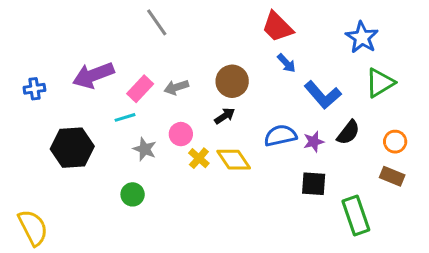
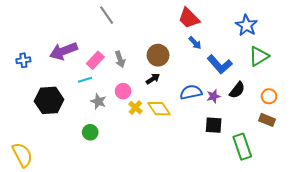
gray arrow: (176, 87) -> (120, 59), turned -91

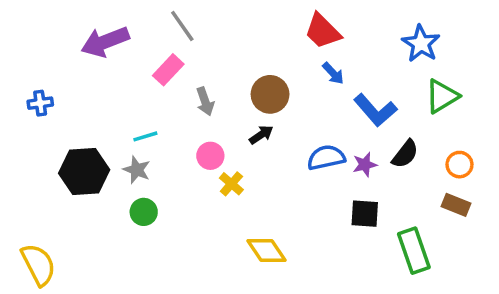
purple arrow: (63, 51) -> (105, 42), moved
pink rectangle: (95, 60) -> (168, 70), moved
gray star: (98, 101) -> (137, 170), moved
yellow diamond: (159, 109) -> (267, 251), moved
green circle: (90, 132) -> (144, 212), moved

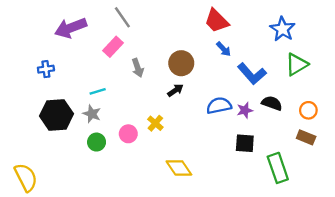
blue cross: (40, 103) -> (46, 69), moved
black semicircle: (405, 154) -> (272, 103), turned -108
pink circle: (210, 156) -> (128, 134), moved

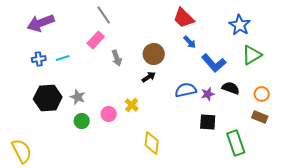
purple arrow: (71, 28) -> (41, 23), moved
cyan line: (98, 91) -> (63, 58), moved
yellow diamond: (179, 168) -> (152, 143), turned 40

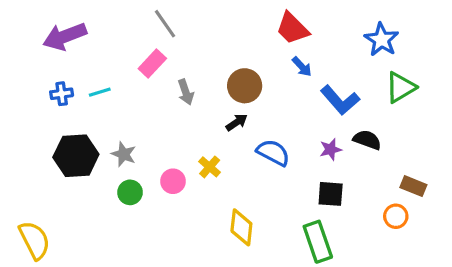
blue semicircle: (186, 90) -> (273, 153), moved, turned 40
orange circle: (262, 94) -> (396, 216), moved
green rectangle: (236, 143) -> (318, 242), moved

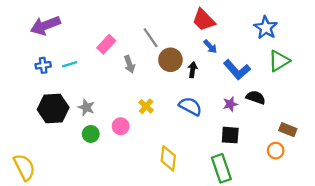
gray line: (165, 24) -> (151, 38), moved
black arrow: (237, 122) -> (193, 70), moved, turned -48
yellow cross: (210, 167) -> (146, 106), moved

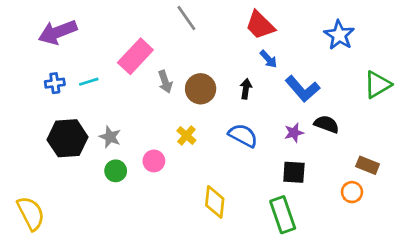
gray line: (151, 38) -> (186, 18), moved
pink rectangle: (106, 44) -> (135, 56), size x1.4
brown circle: (170, 60) -> (201, 89), moved
green triangle: (279, 61) -> (377, 85), moved

